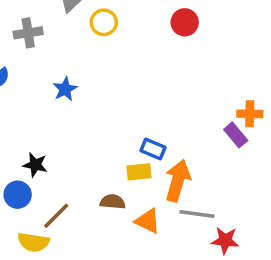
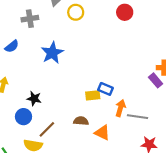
blue star: (65, 89) -> (52, 53), size x1.5
yellow rectangle: (139, 172) -> (93, 95), moved
orange arrow: (178, 181) -> (120, 108), size x0.7
gray line: (197, 214) -> (137, 117), moved

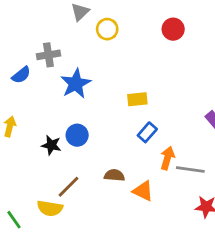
gray cross: (30, 19) -> (48, 55), moved
blue rectangle: (106, 89) -> (147, 132), turned -72
yellow rectangle: (93, 95) -> (137, 99), moved
blue circle: (23, 117) -> (77, 135), moved

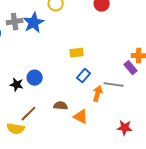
blue star: (76, 84) -> (34, 23), moved
gray line: (190, 170) -> (114, 85), moved

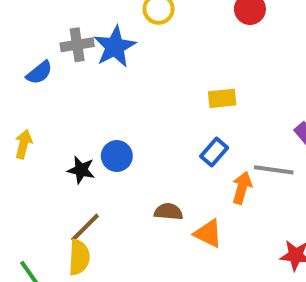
yellow rectangle: (77, 53) -> (222, 98), moved
brown line: (29, 114) -> (85, 228), moved
yellow semicircle: (16, 129) -> (79, 257), turned -96

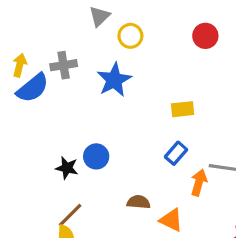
blue star: (115, 47) -> (114, 80), moved
blue semicircle: (39, 73) -> (33, 88), size x1.5
yellow arrow: (23, 144) -> (20, 65), moved

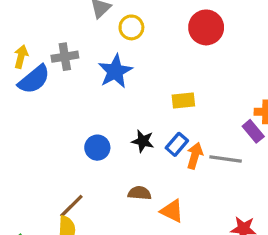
red circle: (205, 36) -> (206, 27), size x1.4
black star: (67, 168) -> (143, 141), moved
orange arrow: (199, 183) -> (195, 156), moved

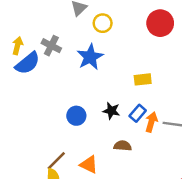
gray cross: (65, 57) -> (51, 46), turned 36
brown semicircle: (140, 193) -> (123, 146), moved
orange triangle: (172, 211) -> (89, 165), moved

